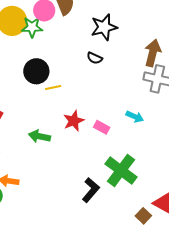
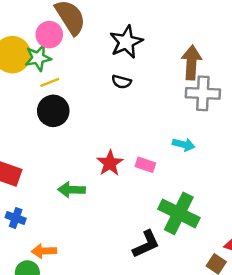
yellow line: (53, 88) -> (50, 82), moved
black L-shape: (91, 190) -> (146, 244), turned 35

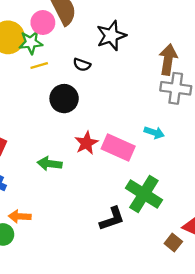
black semicircle: (121, 82) -> (82, 65), moved
black circle: (53, 111) -> (64, 99), moved
pink rectangle: (145, 165) -> (118, 148), size x1.8

